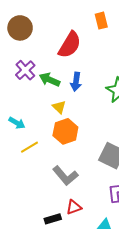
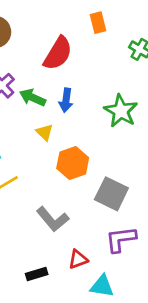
orange hexagon: (65, 131) -> (73, 163), moved
red triangle: (74, 207) -> (78, 259), moved

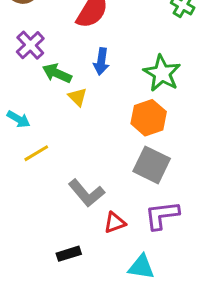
green arrow: (33, 98) -> (57, 73), moved
orange hexagon: (73, 163) -> (149, 118), moved
red triangle: (78, 259) -> (115, 223), moved

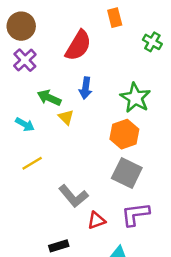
purple cross: (30, 45) -> (25, 60), moved
cyan arrow: (18, 119) -> (25, 124), moved

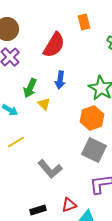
green arrow: (49, 98) -> (30, 88), turned -90
red triangle: (96, 220) -> (69, 205), moved

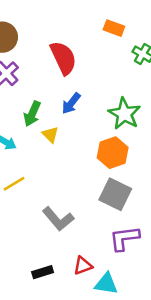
orange rectangle: (84, 22) -> (114, 28), moved, turned -56
red semicircle: (54, 45) -> (63, 58), turned -56
blue arrow: (60, 80) -> (71, 103), turned 30

